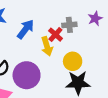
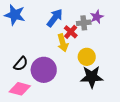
purple star: (95, 18) -> (97, 17), moved
blue arrow: (25, 29) -> (55, 18), moved

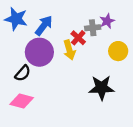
blue arrow: (55, 18) -> (44, 26), moved
yellow circle: (87, 57) -> (118, 51), moved
purple circle: (44, 70) -> (39, 52), moved

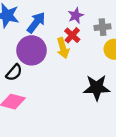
purple star: (107, 21) -> (76, 16), moved
gray cross: (93, 28) -> (102, 27), moved

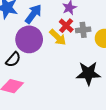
gray cross: (102, 27) -> (83, 30), moved
yellow arrow: (63, 48) -> (58, 37), turned -30

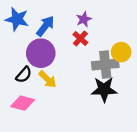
gray cross: (83, 30) -> (105, 65), moved, size x1.6
yellow arrow: (58, 37) -> (48, 79), moved

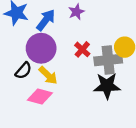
purple star: (84, 19) -> (76, 12), moved
red cross: (80, 38) -> (82, 49), moved
pink diamond: (23, 103) -> (40, 97), moved

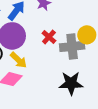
black star: (107, 86) -> (71, 83), moved

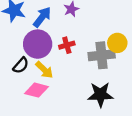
red cross: (49, 37) -> (67, 45), moved, turned 32

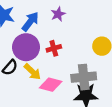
gray cross: (102, 55) -> (84, 77), moved
pink diamond: (36, 90) -> (51, 85), moved

